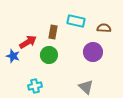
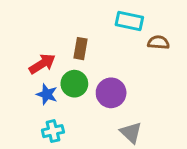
cyan rectangle: (76, 21) -> (129, 21), moved
purple circle: (93, 52) -> (111, 93), moved
blue star: (13, 56) -> (47, 94), moved

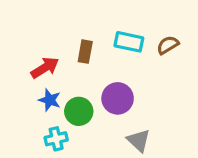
cyan rectangle: (129, 21) -> (129, 42), moved
brown semicircle: (158, 42) -> (168, 45), turned -35
green circle: (74, 84) -> (79, 111), moved

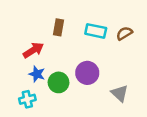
brown rectangle: (85, 52) -> (58, 27), moved
cyan cross: (56, 139) -> (27, 99), moved
gray triangle: (139, 140) -> (120, 93), moved

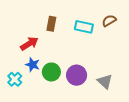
brown semicircle: (124, 33) -> (109, 21), moved
purple circle: (87, 73) -> (77, 75), moved
cyan cross: (27, 99) -> (15, 79), moved, turned -32

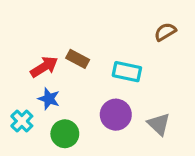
brown rectangle: (51, 24) -> (78, 59), moved, turned -72
cyan rectangle: (84, 27) -> (127, 72), moved
green circle: (51, 72) -> (65, 134), moved

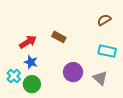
brown rectangle: (78, 59) -> (59, 37), moved
cyan rectangle: (127, 72) -> (107, 51), moved
green circle: (65, 134) -> (32, 84), moved

